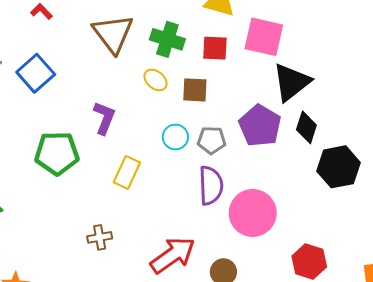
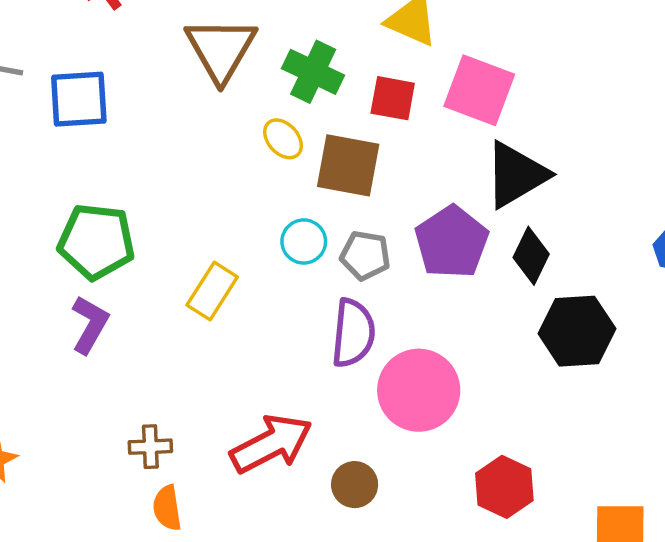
blue square: (36, 73) -> (79, 99), turned 30
brown square: (195, 90) -> (348, 165), size x1.4
purple L-shape: (104, 118) -> (90, 325), moved
brown cross: (100, 237) -> (150, 447), moved

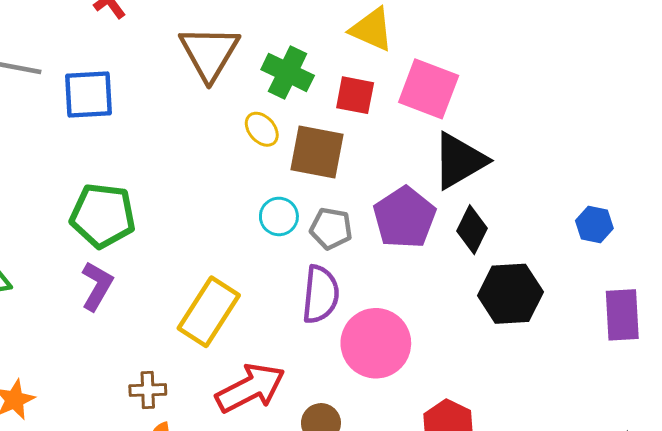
yellow rectangle: (212, 291) -> (209, 312), moved, size x1.4

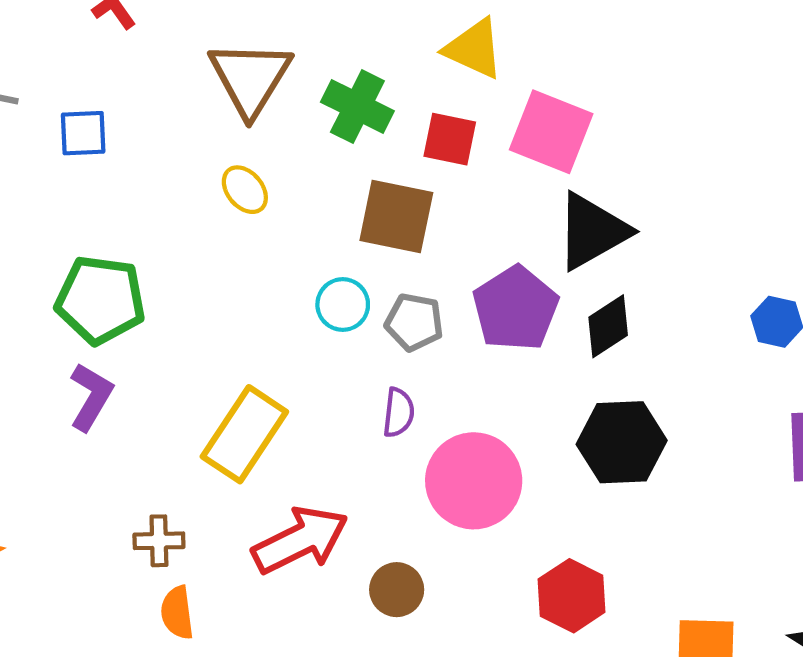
blue square: (89, 95) -> (83, 133), size x0.7
yellow ellipse: (262, 129) -> (245, 190), moved
black diamond: (472, 230) -> (608, 326), turned 30
purple semicircle: (321, 294) -> (398, 413), size x0.6
black hexagon: (510, 294) -> (622, 442), moved

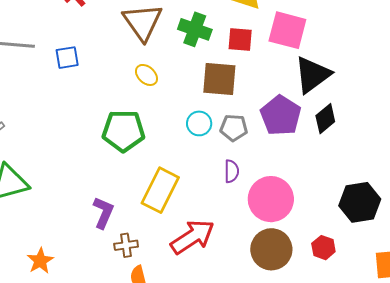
green pentagon: (100, 300) -> (123, 131), moved
purple L-shape: (91, 397) -> (103, 213), moved
black hexagon: (622, 442) -> (360, 202), moved
brown circle: (397, 590) -> (271, 249), moved, size x1.6
red hexagon: (572, 596) -> (323, 248), size x0.7

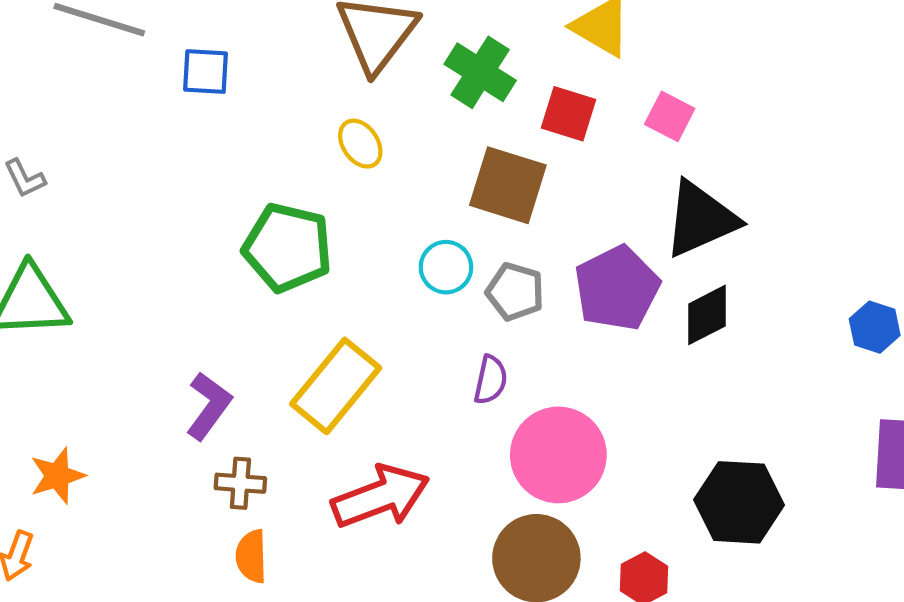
pink square: (287, 30) -> (670, 116), size x0.6

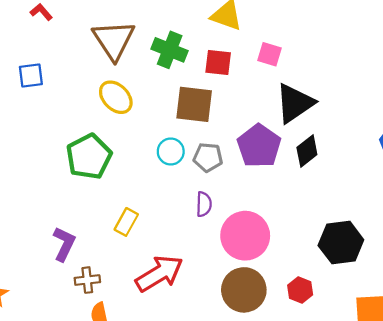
yellow ellipse: (360, 144) -> (116, 97), size x1.4
green pentagon: (288, 248) -> (89, 157), turned -30
yellow rectangle: (336, 386) -> (126, 222), size x0.6

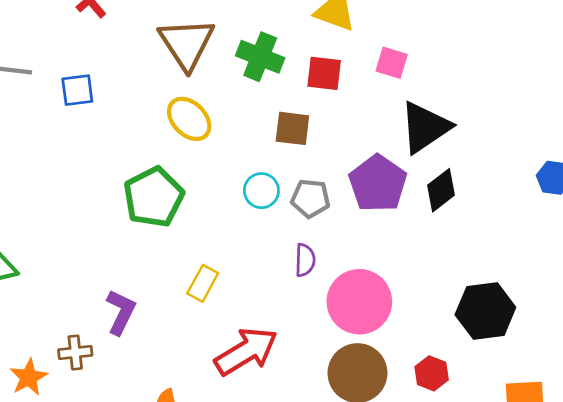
brown square: (194, 104) -> (292, 128), size x0.7
brown cross: (87, 280) -> (75, 352), moved

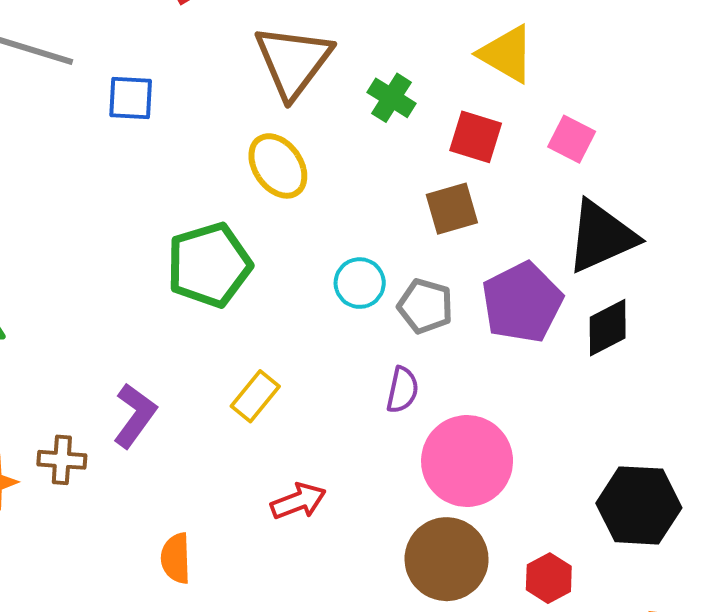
green cross: (260, 57) -> (391, 98), size x0.7
brown square: (292, 128) -> (452, 209), moved, turned -33
red arrow: (246, 351) -> (298, 501), size x0.6

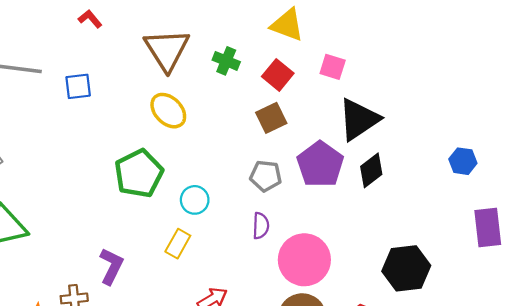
red square: (476, 137) -> (278, 75), turned 32
cyan circle: (360, 283) -> (195, 200), moved

